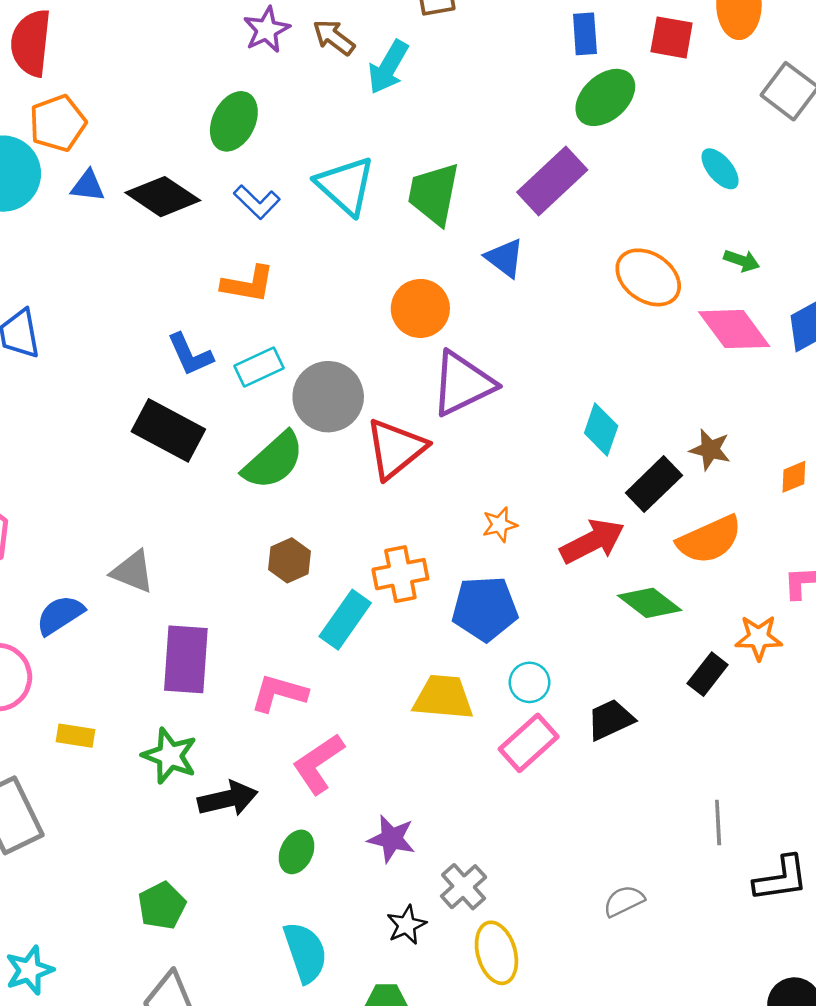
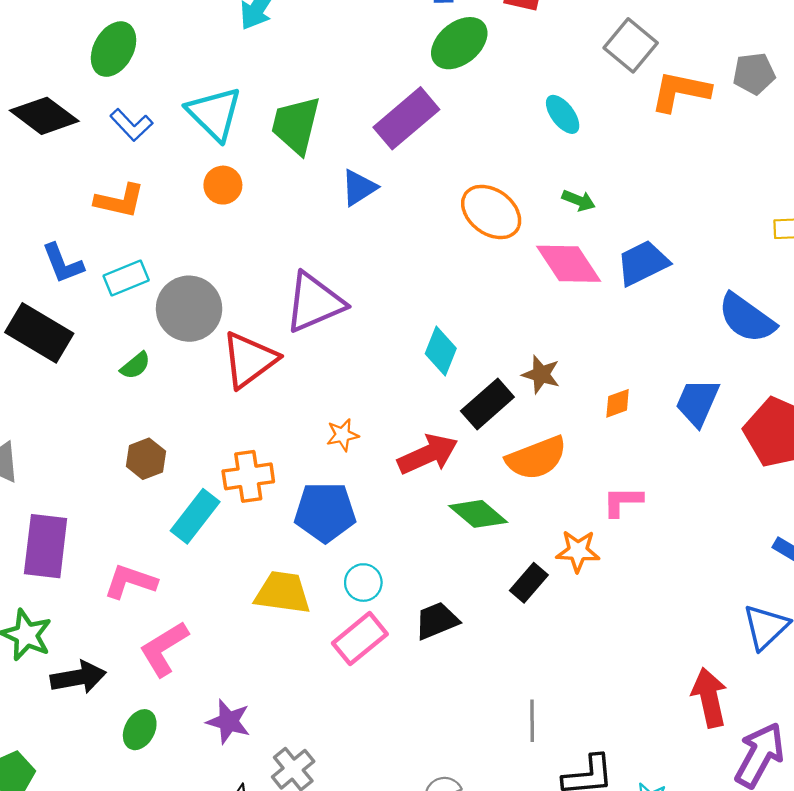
blue triangle: (505, 258) -> (359, 188), turned 48
orange circle: (420, 308) -> (223, 185), moved, size x0.7
green semicircle: (273, 461) -> (135, 366), size x0.5

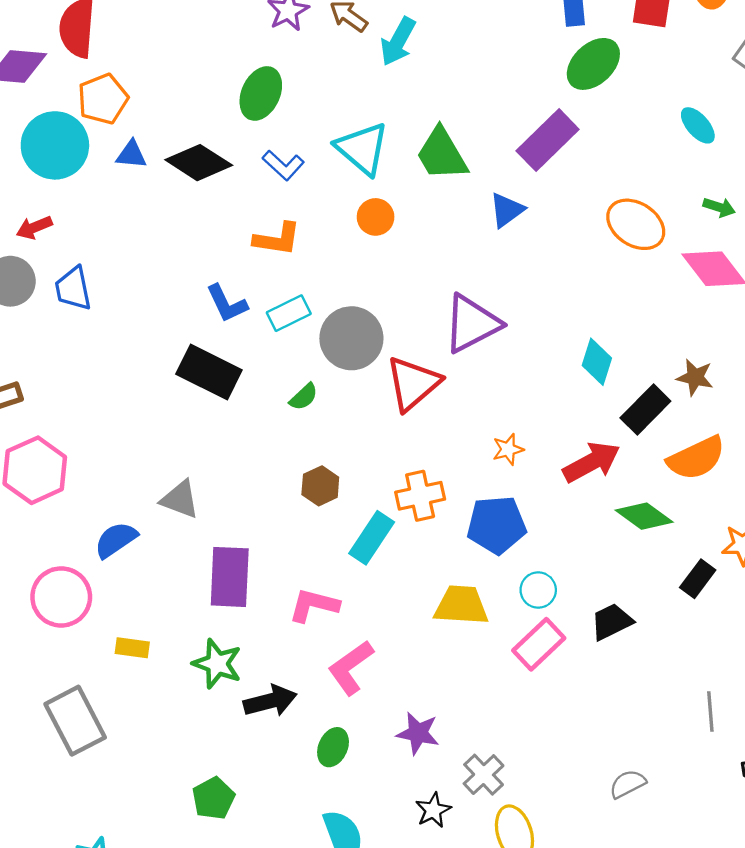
green trapezoid: (296, 125) -> (442, 154), turned -40

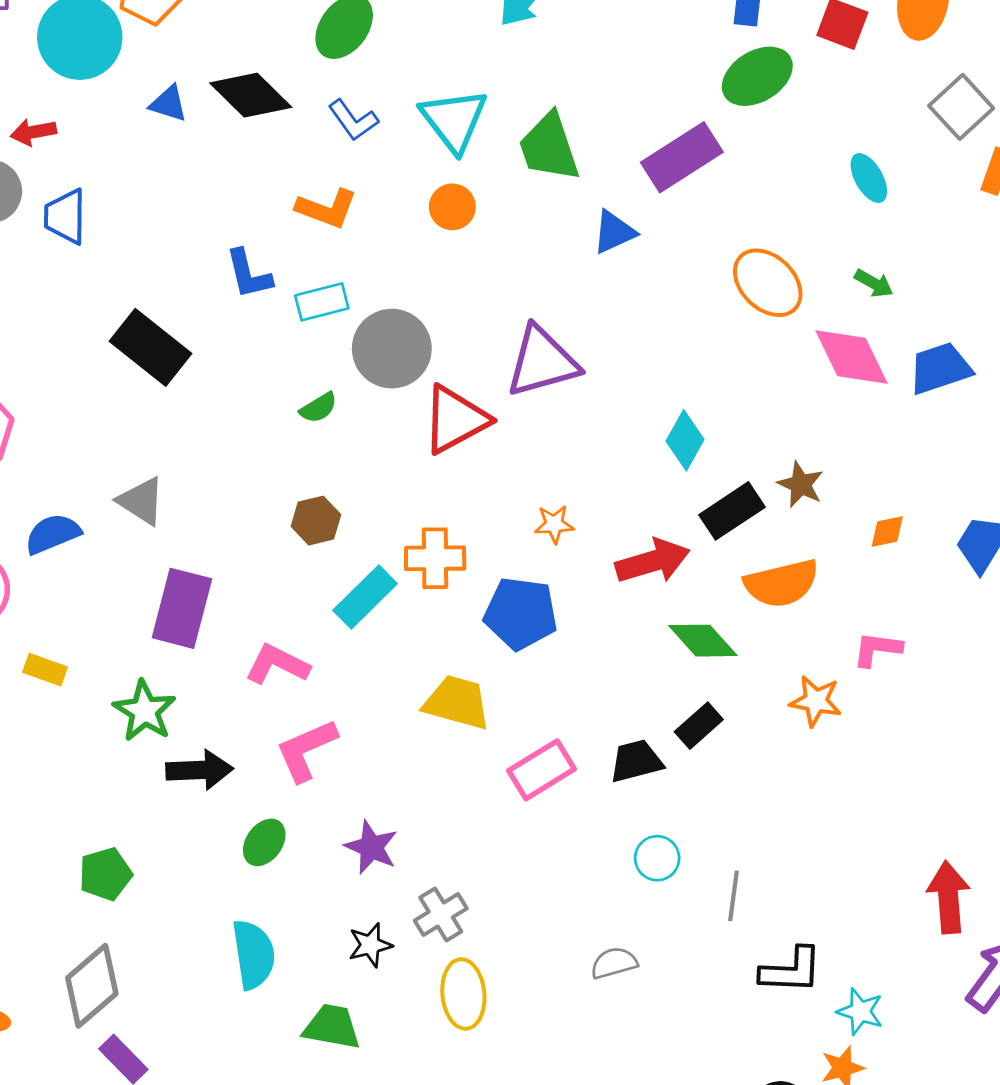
blue triangle: (131, 155) -> (169, 104), moved
black rectangle: (209, 372) -> (151, 347), moved
black rectangle: (698, 579) -> (699, 726), moved
cyan circle: (538, 590) -> (657, 858), moved

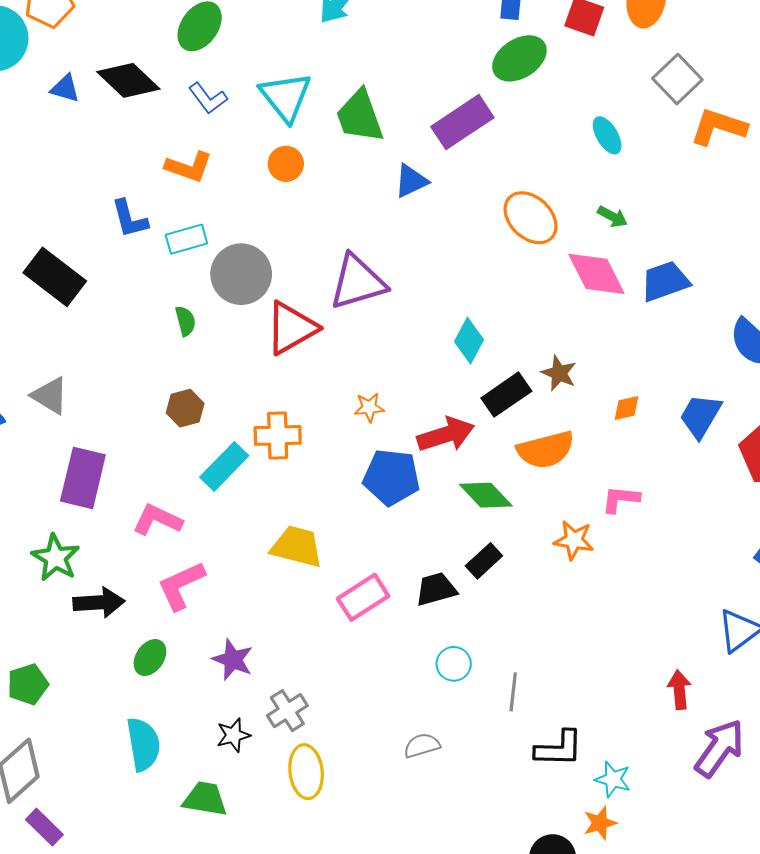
green semicircle: (319, 408) -> (185, 321), turned -72
blue pentagon: (521, 613) -> (391, 477), moved
red arrow: (948, 897) -> (679, 690), size x0.7

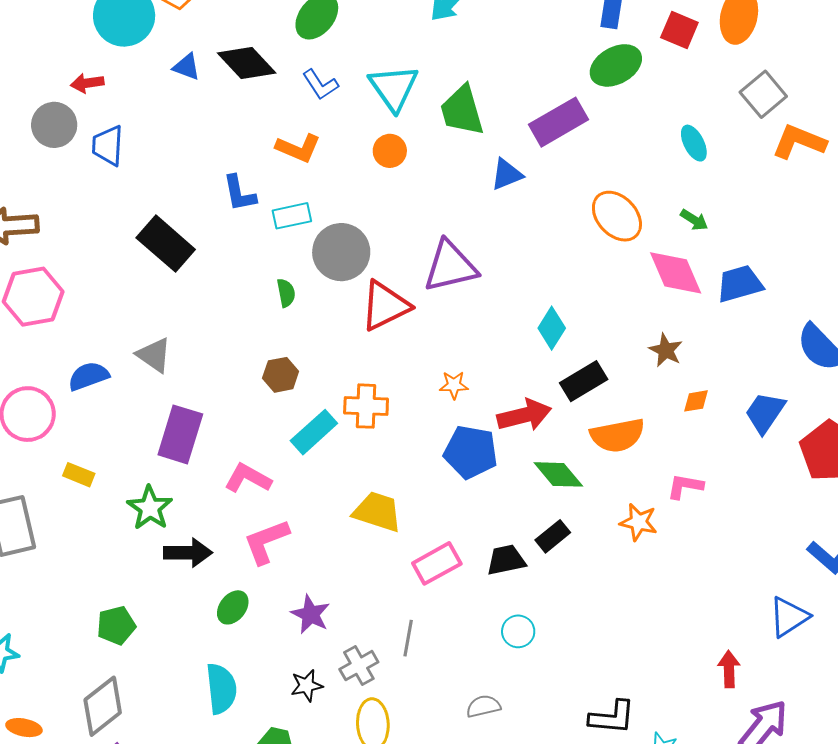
brown star: (559, 373) -> (666, 350), moved
gray line: (513, 692) -> (408, 638), moved

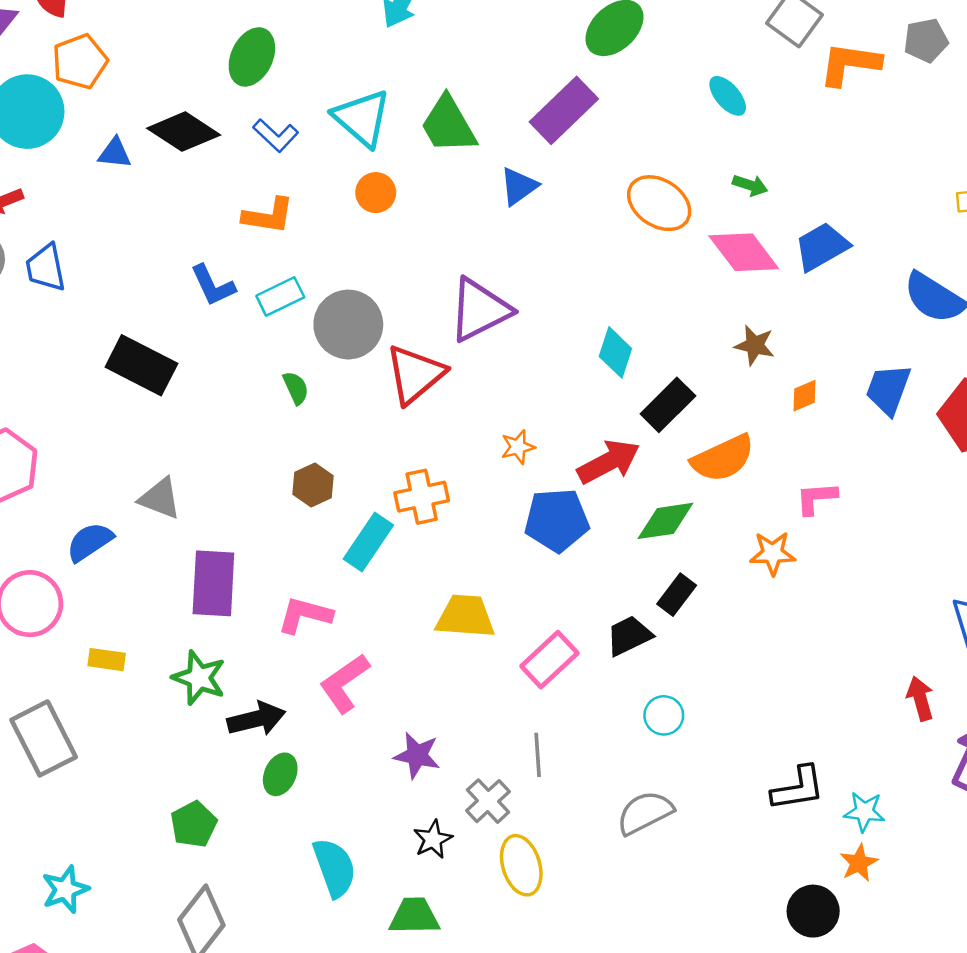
green diamond: (558, 474) -> (665, 521), turned -45
green ellipse: (233, 607) -> (280, 774), moved
gray semicircle: (483, 706) -> (645, 813), size x1.4

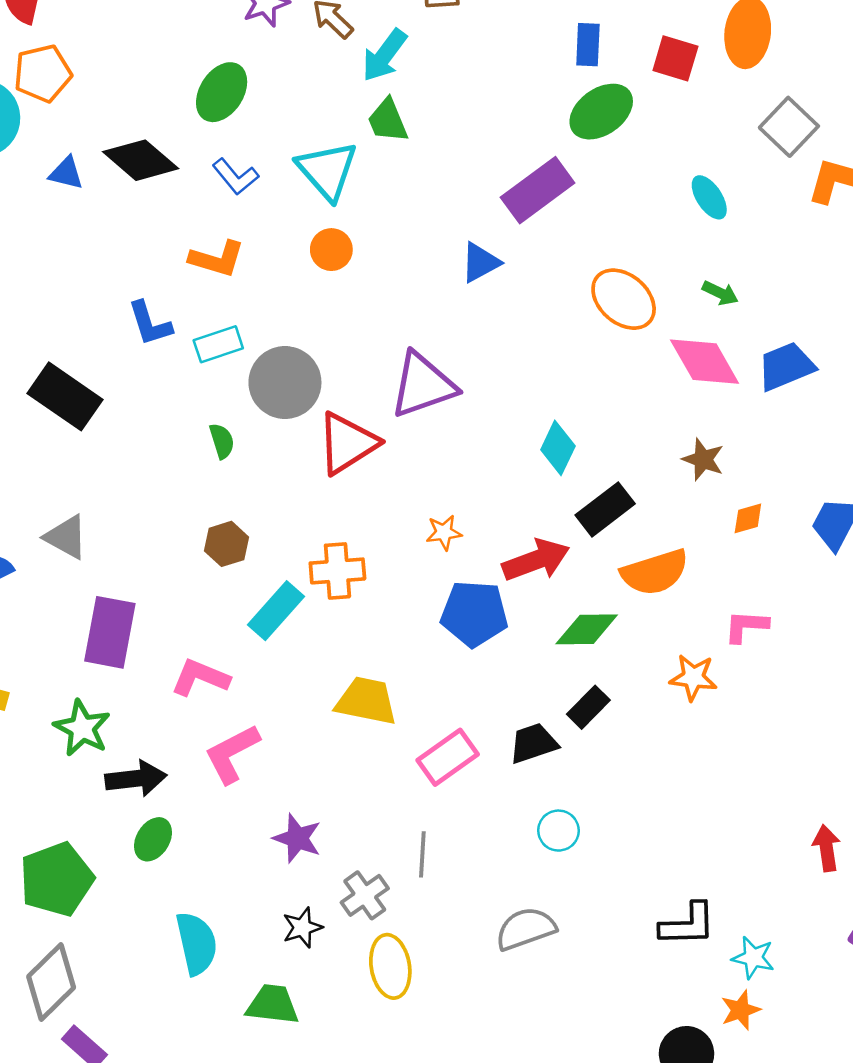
green trapezoid: (448, 125) -> (388, 121), moved, size x0.7
green pentagon: (194, 824) -> (57, 879), size x1.5

